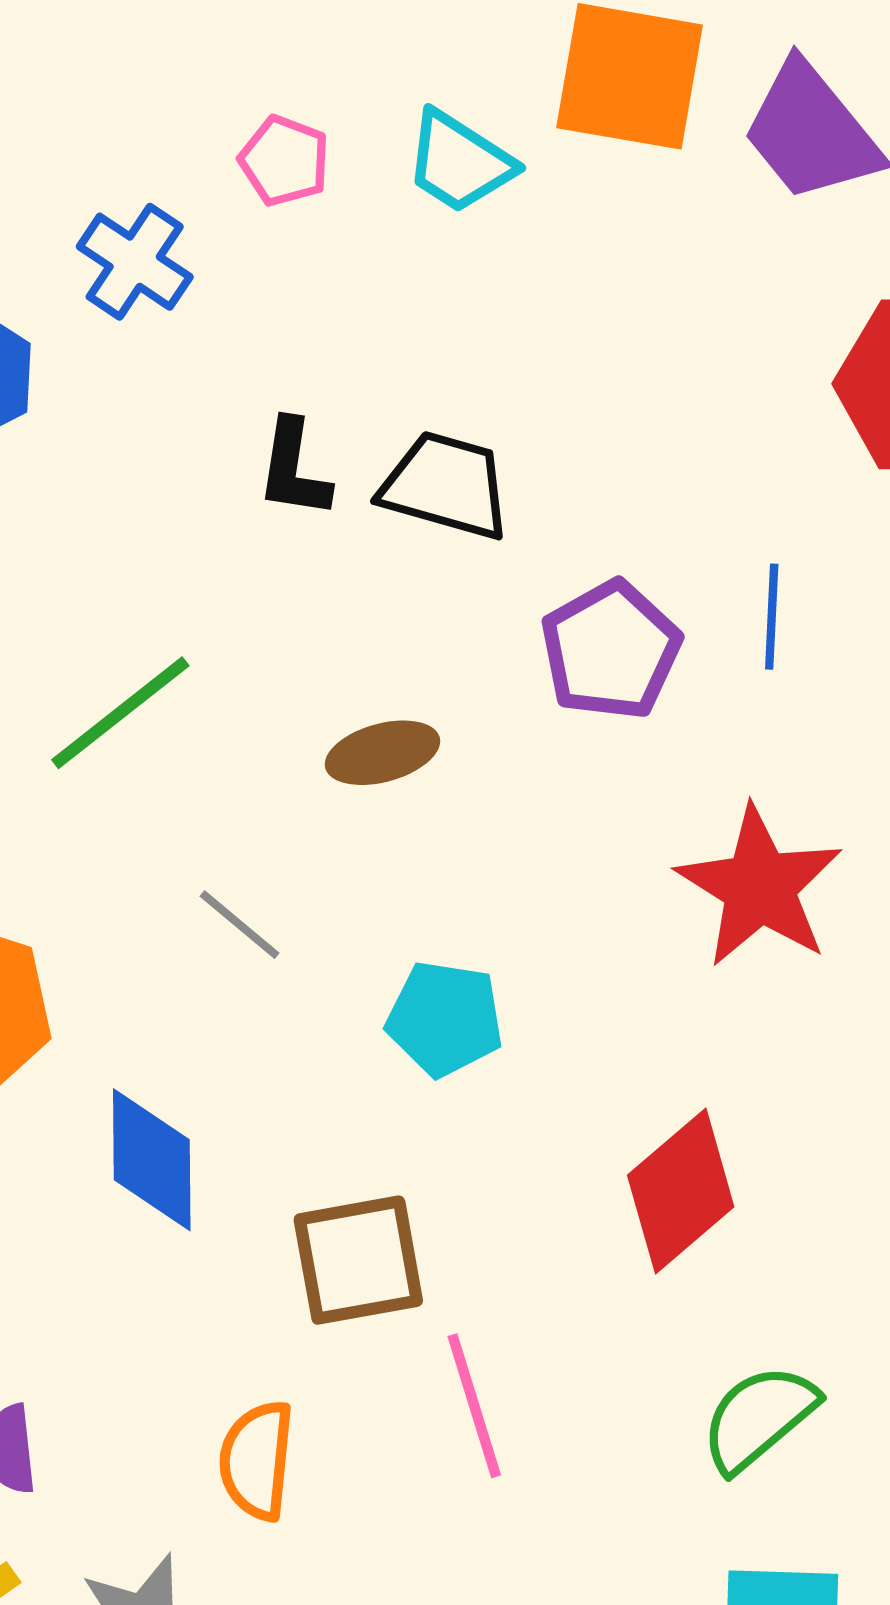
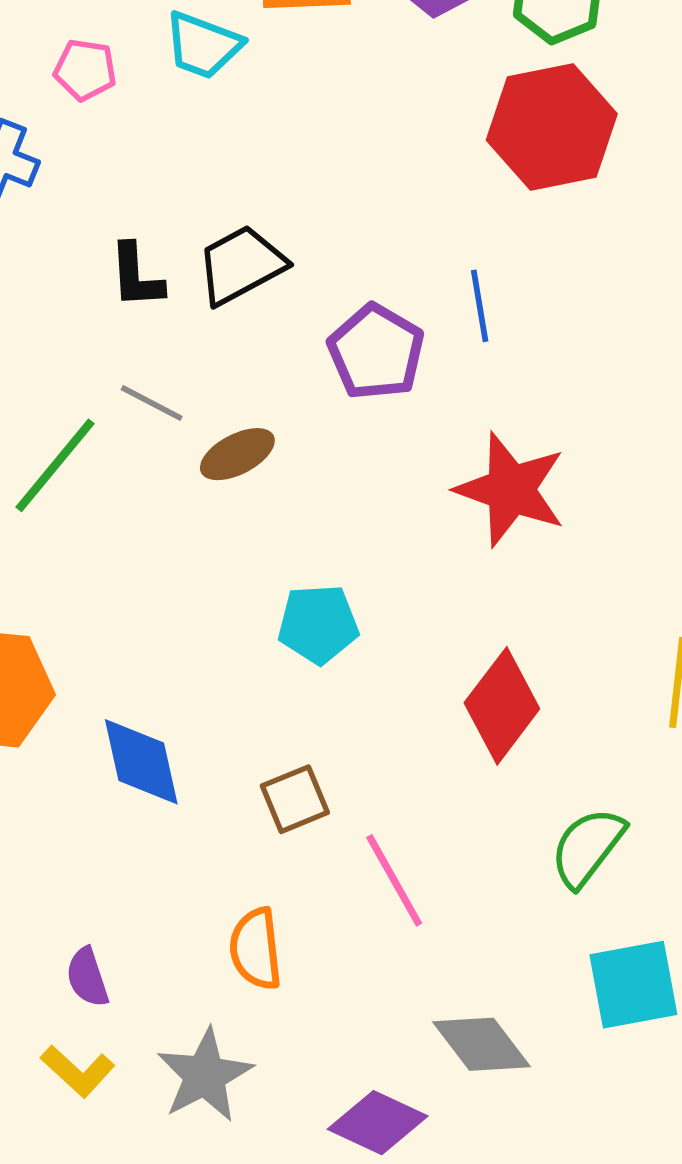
black trapezoid: (446, 486) -> (241, 265), turned -32
gray line: (240, 925) -> (152, 403), moved
brown square: (358, 1260) -> (295, 799), size x0.7

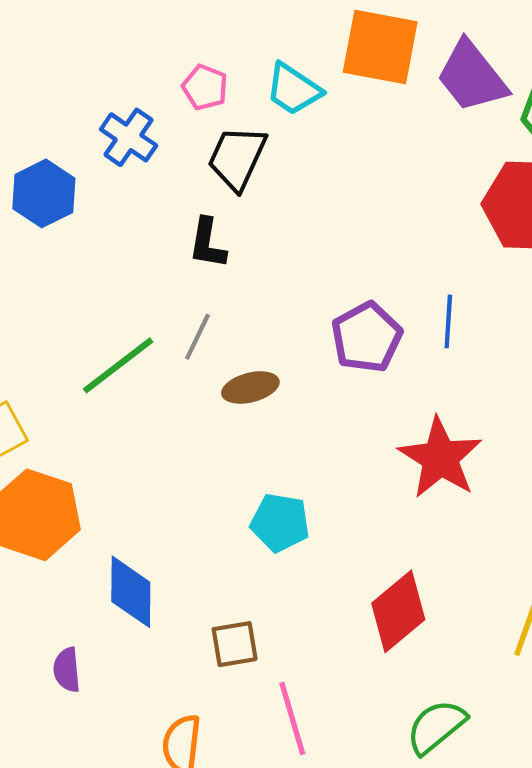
black trapezoid: (241, 265) -> (237, 158), moved, turned -50
gray line: (152, 403) -> (198, 337), turned 75
purple semicircle: (87, 977) -> (67, 670), moved

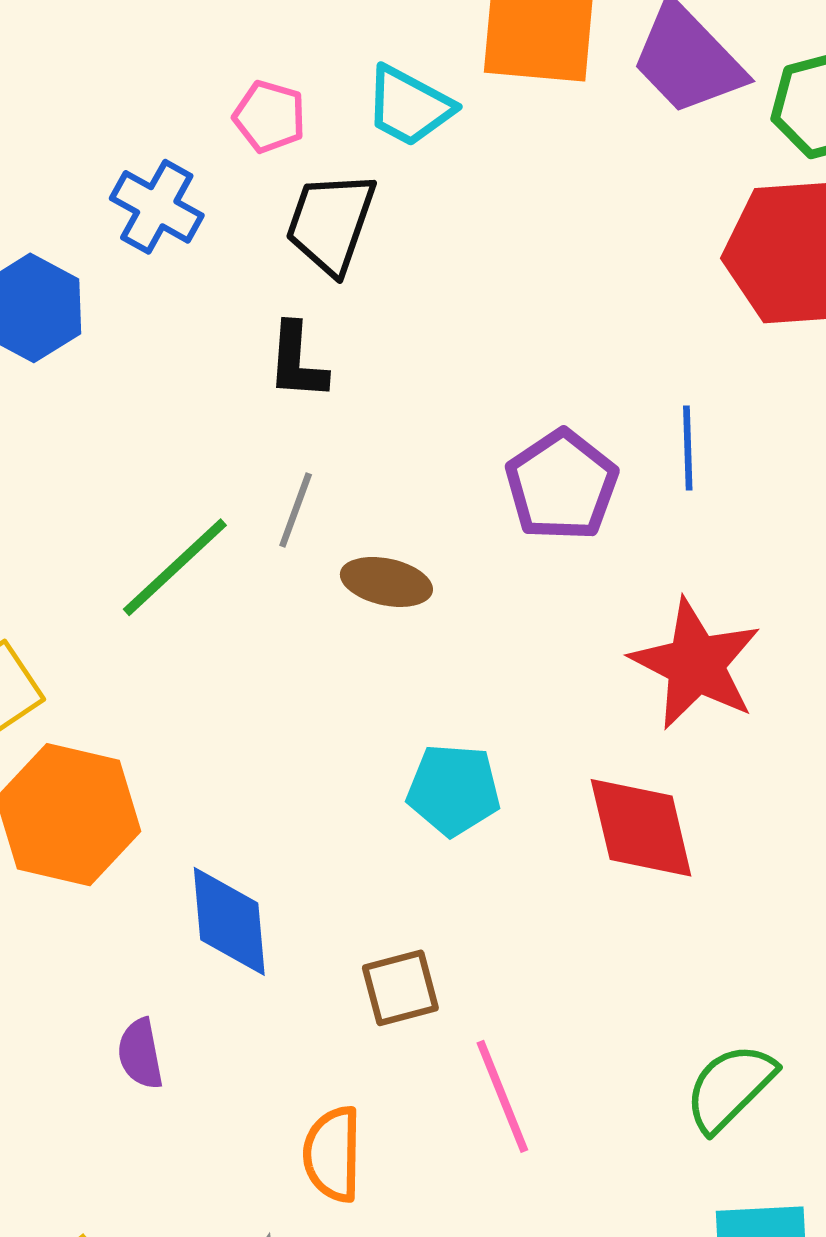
brown ellipse: (250, 388) -> (386, 582), turned 32
red diamond: (398, 611) -> (641, 828), moved, turned -58

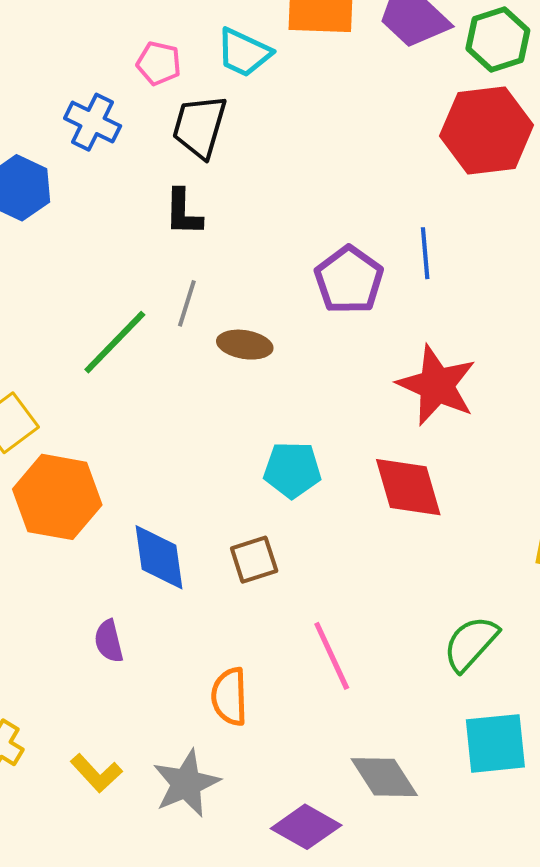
brown square: (400, 988) -> (254, 560), moved

